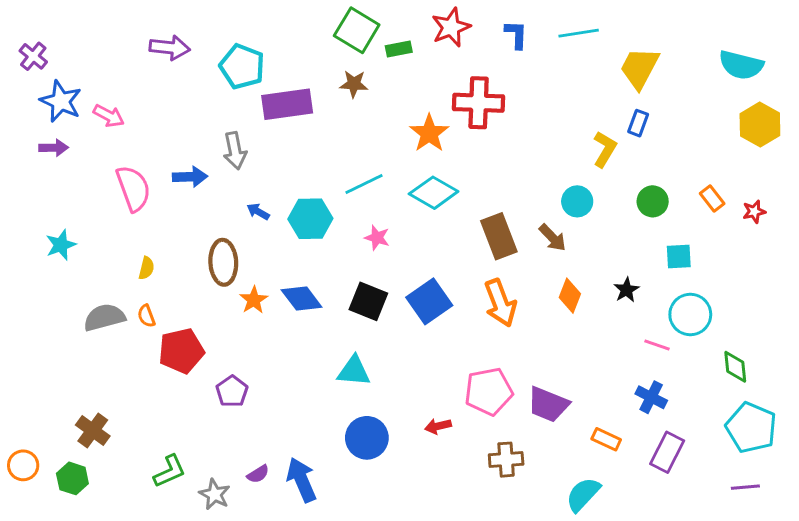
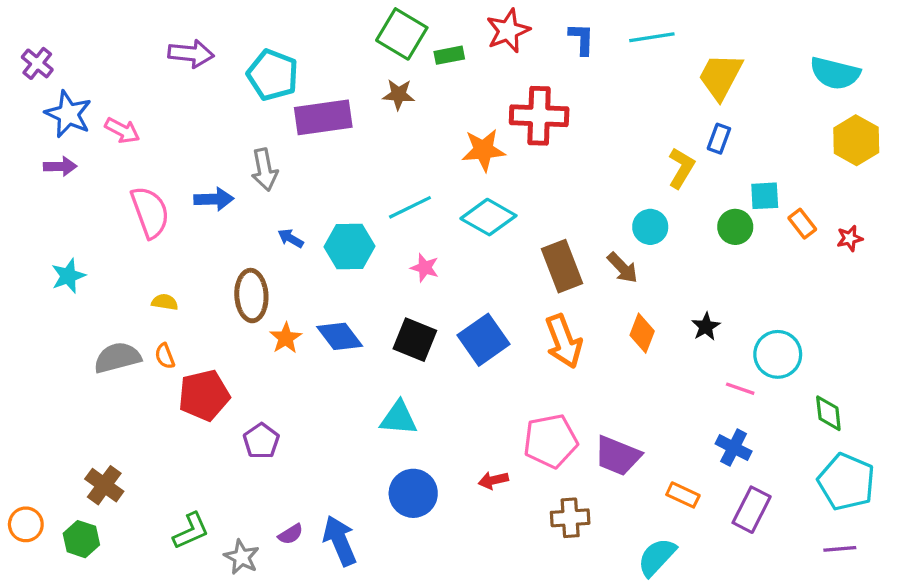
orange star: (429, 133) -> (484, 150), turned 30
cyan square: (679, 256) -> (765, 196), moved
yellow semicircle: (146, 268) -> (165, 302), turned -95

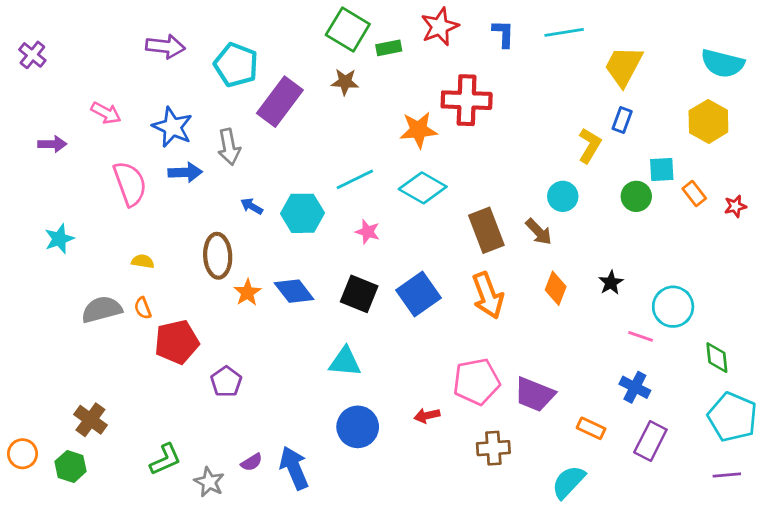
blue star: (68, 114) -> (172, 127), moved
purple rectangle: (323, 117) -> (280, 102), turned -45
yellow hexagon: (856, 140) -> (708, 121), moved

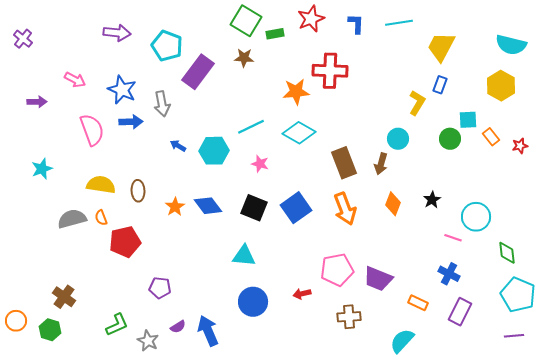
brown arrow: (539, 232) -> (381, 164), turned 60
brown ellipse: (218, 256) -> (138, 191), moved, size x0.7
yellow semicircle: (143, 261) -> (101, 185), size x1.8
purple pentagon: (226, 382) -> (160, 288), moved, turned -30

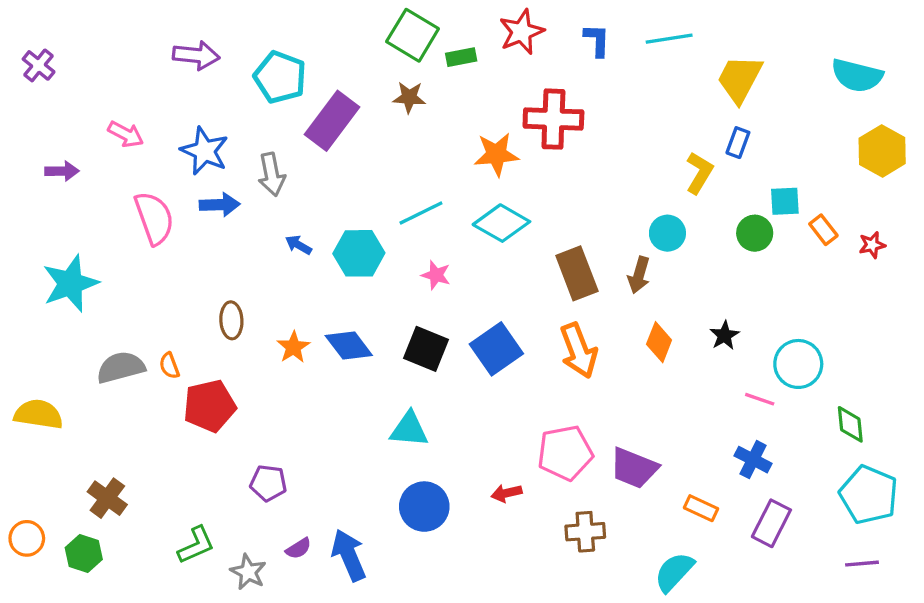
yellow hexagon: (501, 86) -> (882, 151), moved
cyan star: (42, 169) -> (70, 283), size x1.6
yellow semicircle: (101, 185) -> (39, 414), moved

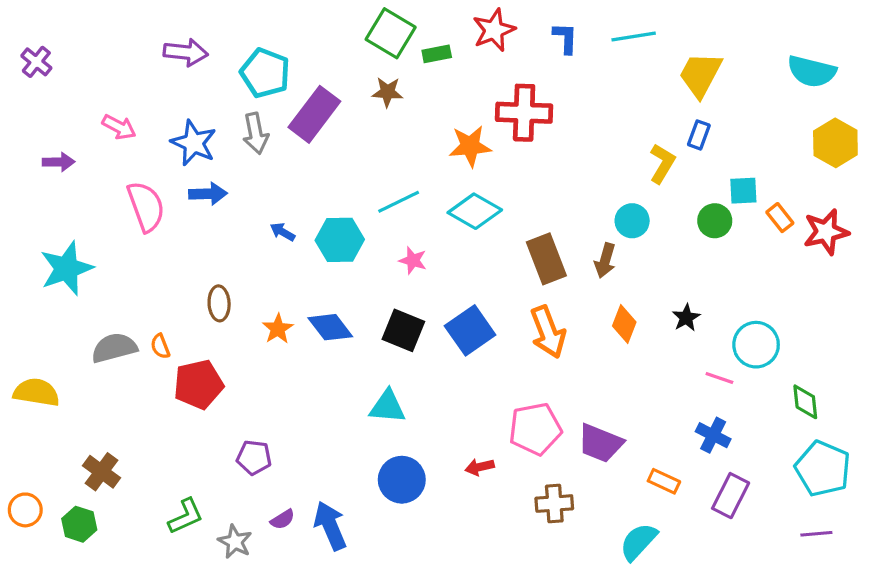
gray arrow: (272, 174) -> (256, 133), moved
red star: (872, 245) -> (826, 232), size x1.8

